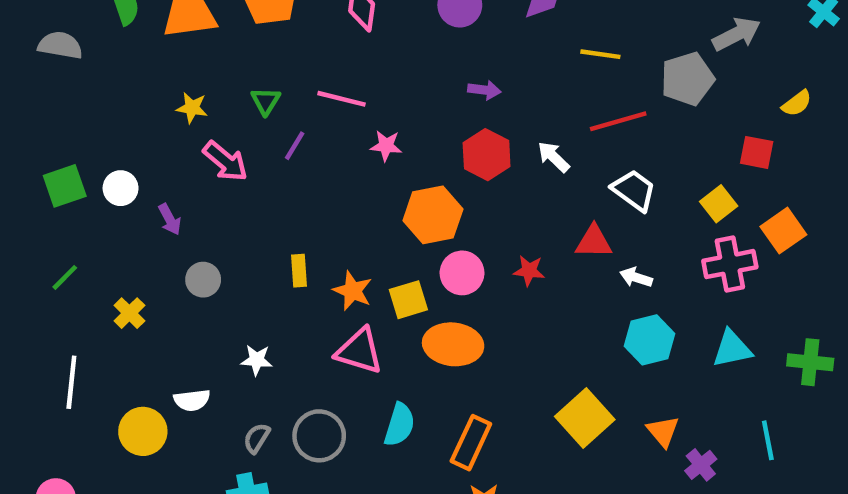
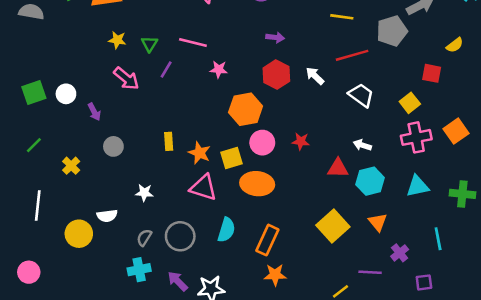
yellow star: (192, 108) -> (117, 40), moved
orange square: (783, 231) -> (456, 131), moved
red triangle: (594, 242) -> (338, 168), moved
orange triangle: (663, 431) -> (378, 222), moved

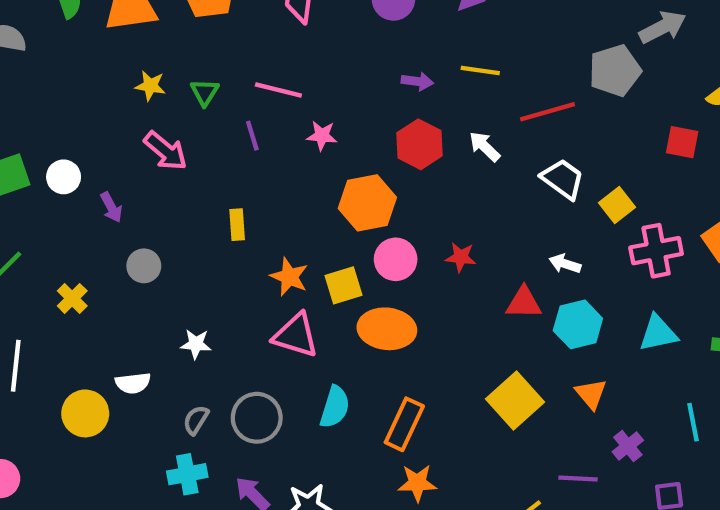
yellow line: (342, 17) -> (480, 71), moved
purple line: (166, 69) -> (252, 136), moved, turned -48
yellow square: (410, 103) -> (617, 205), moved
yellow rectangle: (169, 141) -> (237, 225), moved

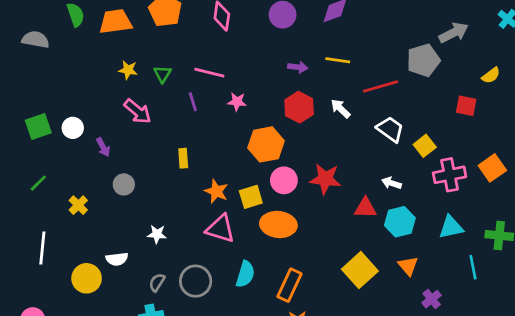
red star: (461, 257) -> (325, 179), size x1.6
cyan line: (693, 422) -> (473, 267), moved

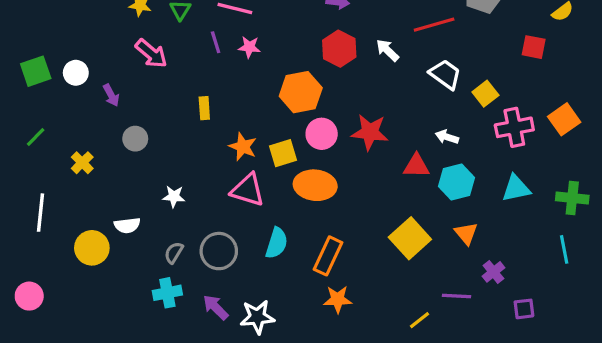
pink star: (237, 102) -> (249, 47), moved
cyan line: (473, 267) -> (564, 249), moved

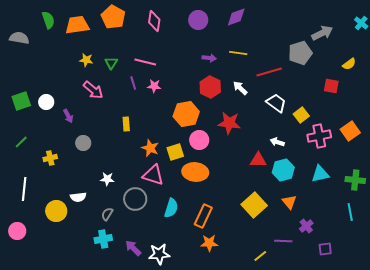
red star: (370, 132) -> (229, 123), moved
yellow cross: (82, 163) -> (50, 158), turned 32
gray circle: (219, 251) -> (135, 199), moved
pink circle: (29, 296) -> (17, 231), moved

